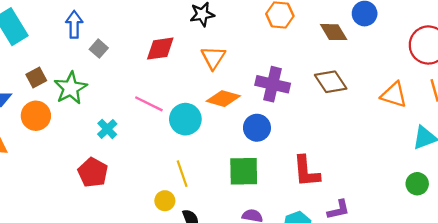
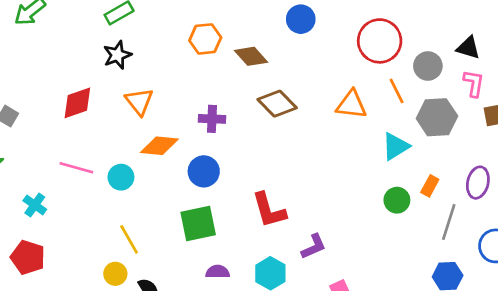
brown diamond: (334, 32) -> (251, 56), moved
purple cross: (273, 84) -> (212, 119), size x0.7
cyan circle: (185, 119) -> (121, 177), size x0.7

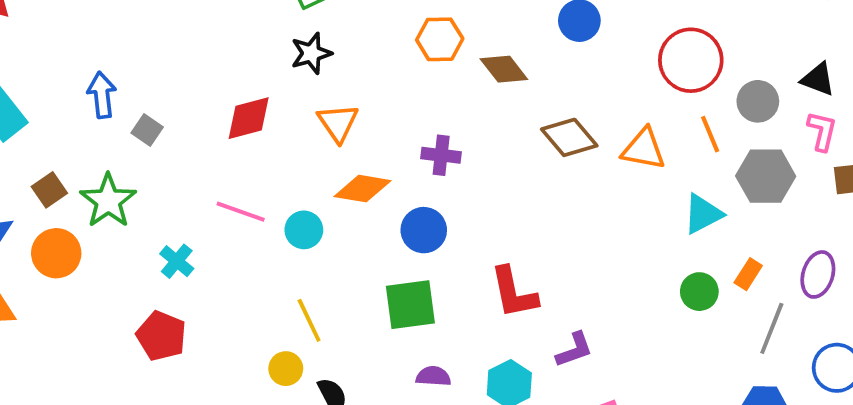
brown diamond: (277, 104) -> (569, 137), moved

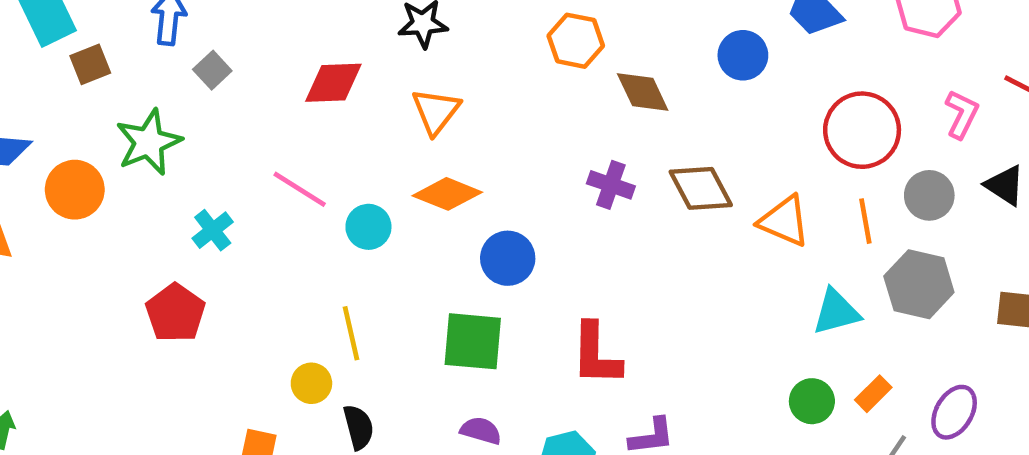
pink L-shape: (822, 131) -> (962, 114), moved
purple cross: (441, 155) -> (611, 185), moved
brown square: (49, 190) -> (90, 64), moved

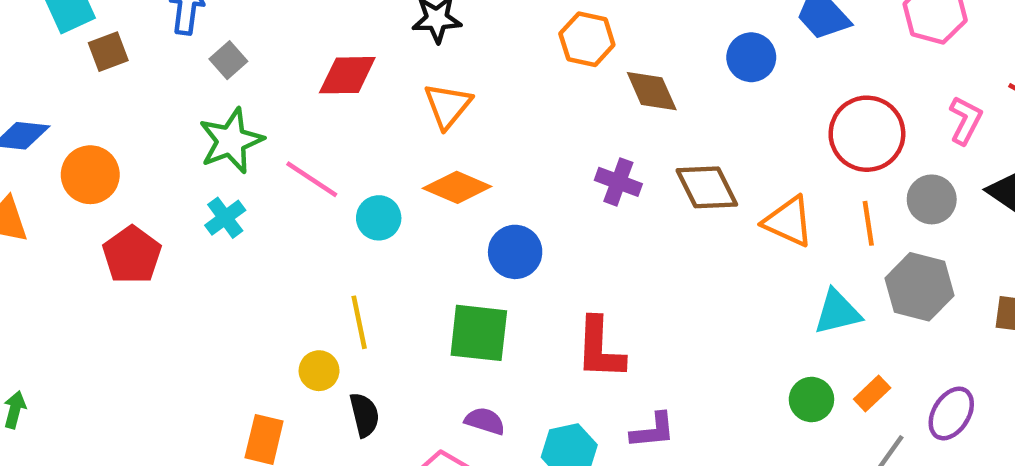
green star: (149, 142) -> (231, 141), moved
red pentagon: (175, 313) -> (132, 255), moved

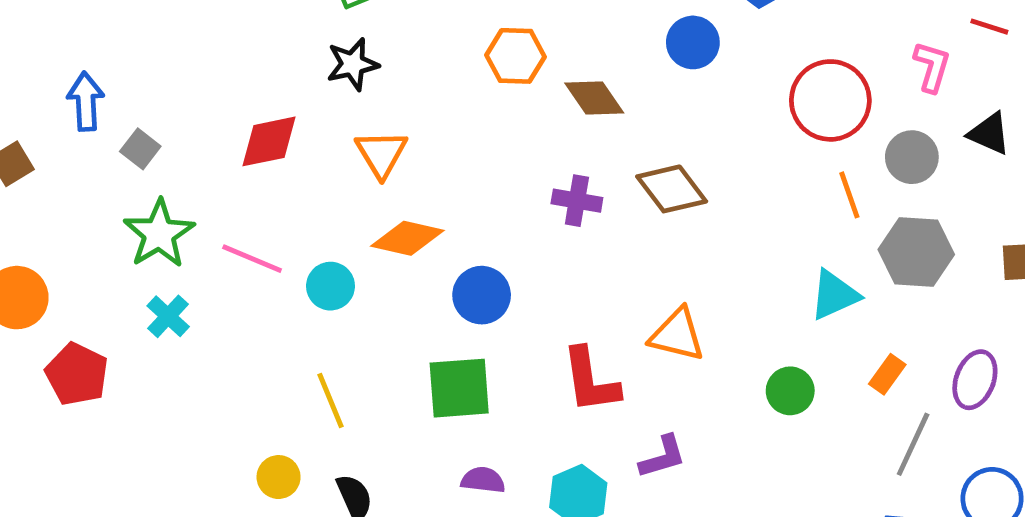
orange triangle: (788, 222) -> (677, 335), moved
yellow circle: (319, 371) -> (279, 477), moved
green circle: (811, 400) -> (790, 391), moved

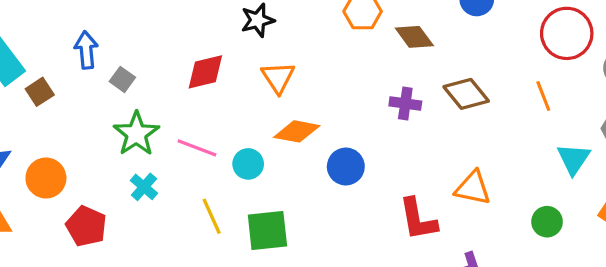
orange line: (849, 195) -> (543, 96), moved
cyan triangle: (834, 295) -> (574, 159), turned -30
green square: (459, 388) -> (267, 231), moved
yellow line: (330, 400) -> (212, 216), moved

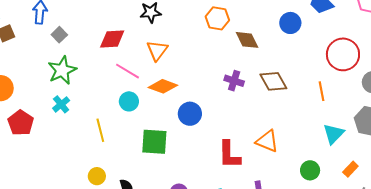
pink line: (197, 148) -> (128, 71), moved
green square: (267, 231) -> (154, 142), moved

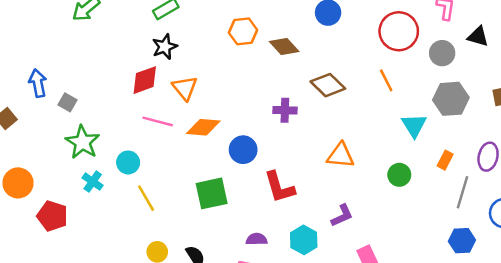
red diamond: (112, 39) -> (145, 80), moved
purple cross: (234, 81) -> (285, 110), moved
cyan circle: (129, 101) -> (128, 162), moved
red L-shape: (229, 155) -> (279, 187), moved

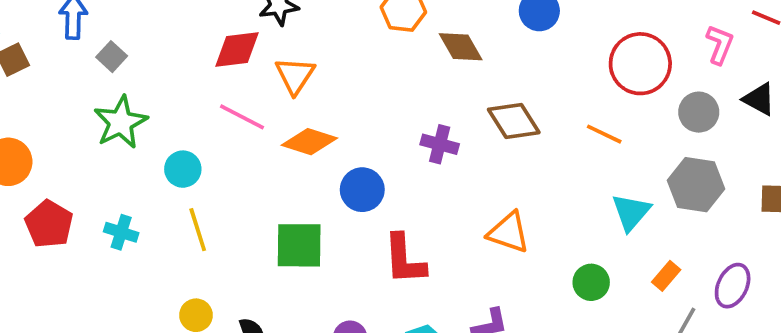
orange line: (386, 80) -> (604, 134), turned -50
cyan cross: (93, 182) -> (121, 232), moved, turned -30

